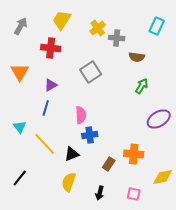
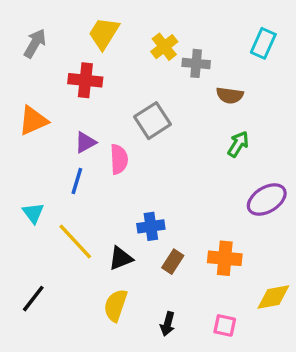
orange triangle: (20, 72) -> (33, 121), turned 36
pink semicircle: (81, 115) -> (119, 159), moved
brown rectangle: (109, 164) -> (173, 262), moved

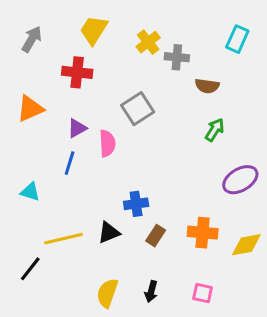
cyan triangle: (33, 213) -> (30, 192), turned -35
yellow line: (75, 242) -> (63, 239), moved, turned -60
yellow diamond: (273, 297) -> (246, 245), moved
yellow semicircle: (116, 305) -> (107, 293), moved

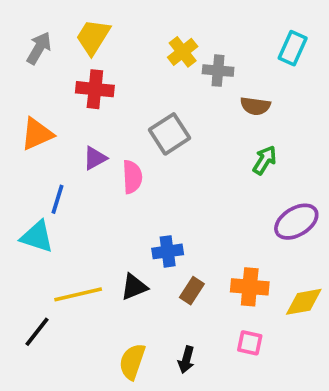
yellow trapezoid: (94, 30) -> (93, 37), moved
blue line: (70, 163) -> (58, 199), moved
cyan triangle: (30, 192) -> (37, 237), size x1.4
pink square: (203, 293) -> (250, 343), moved

